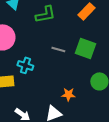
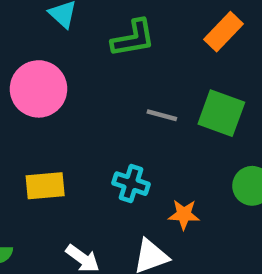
cyan cross: (25, 65) -> (131, 184), moved

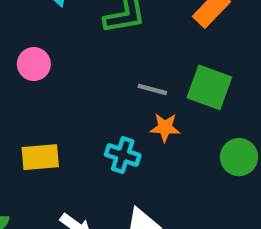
pink circle: (39, 89) -> (34, 64), size x0.6
orange star: (184, 214) -> (165, 127), moved

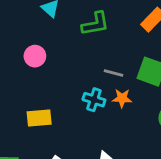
cyan cross: (123, 155) -> (94, 100), moved

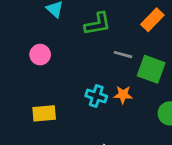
gray line: (114, 73) -> (123, 55), moved

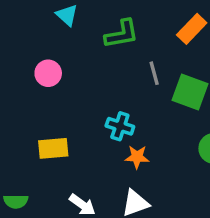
gray line: (123, 55) -> (154, 73), turned 60
orange star: (123, 95) -> (137, 157), moved

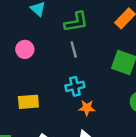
gray line: (154, 73) -> (74, 49), moved
cyan cross: (120, 126) -> (75, 86), turned -30

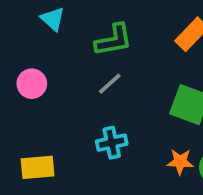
gray line: (74, 49) -> (110, 84), turned 63
orange star: (87, 108) -> (180, 162), moved

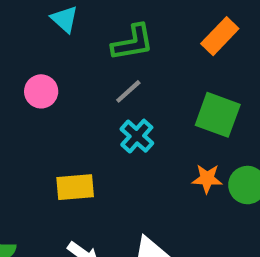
cyan cross: (112, 143) -> (137, 136), moved, turned -36
yellow rectangle: (38, 167) -> (75, 187), moved

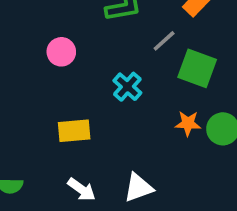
pink circle: (41, 91) -> (61, 52), moved
gray line: (128, 91) -> (164, 41), moved

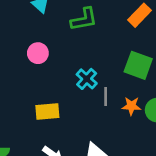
gray line: (164, 41) -> (106, 97), moved, turned -48

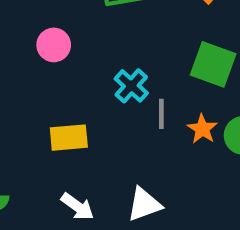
orange star: (131, 106) -> (202, 129), turned 30

